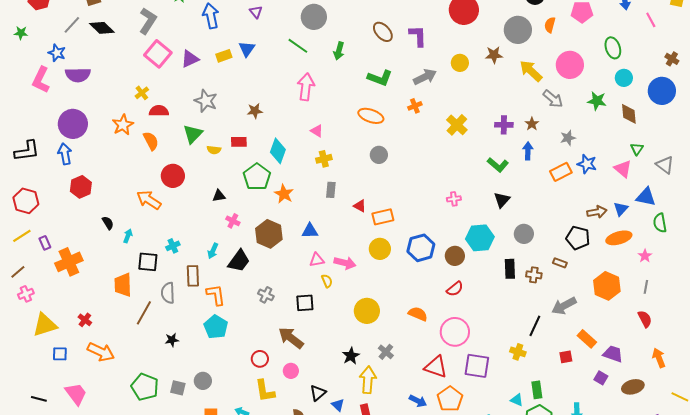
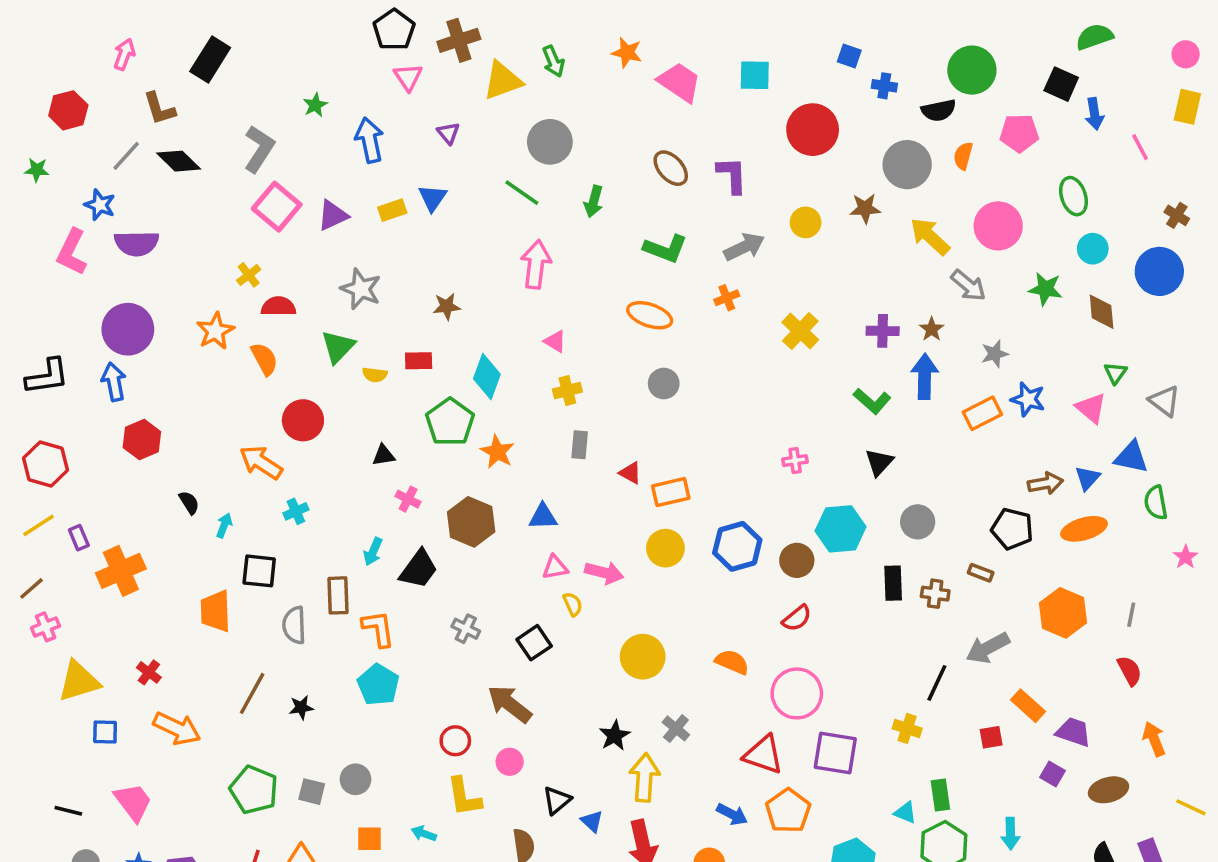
blue arrow: (528, 151) -> (925, 377), size x1.4
cyan cross: (173, 246) -> (296, 511), moved
pink star: (645, 256) -> (1186, 557), moved
black square: (305, 303) -> (534, 643), turned -30
brown line: (144, 313) -> (252, 693), moved

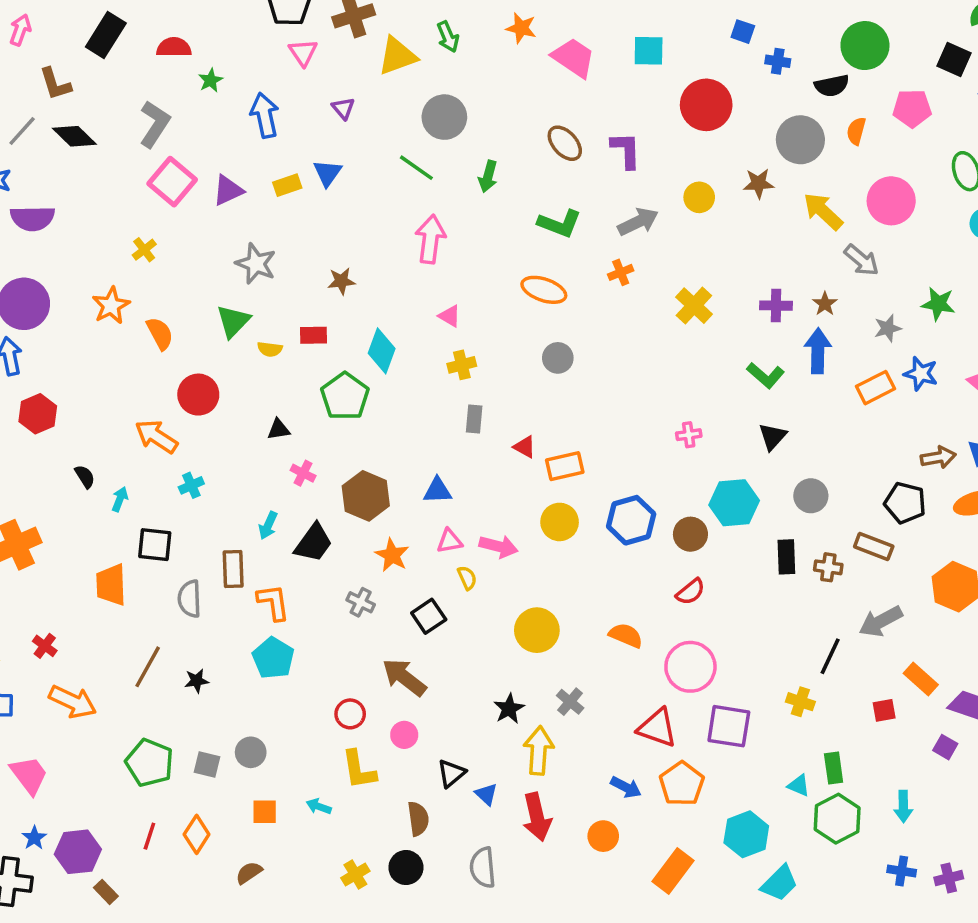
green star: (1045, 289) -> (938, 304), moved
red semicircle: (278, 306) -> (174, 47), moved
orange star: (497, 452) -> (392, 555), moved
brown rectangle: (981, 573) -> (874, 546), size x1.5

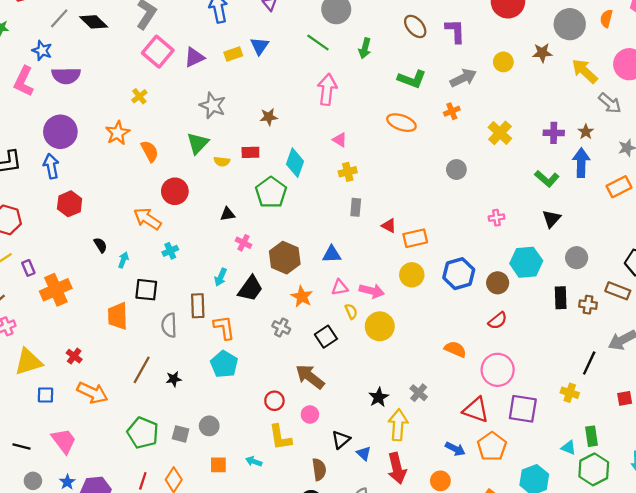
gray circle: (558, 358) -> (456, 170), moved
yellow circle: (537, 630) -> (380, 326), moved

